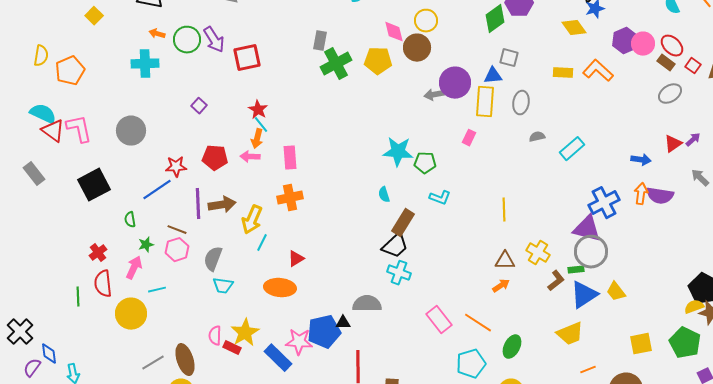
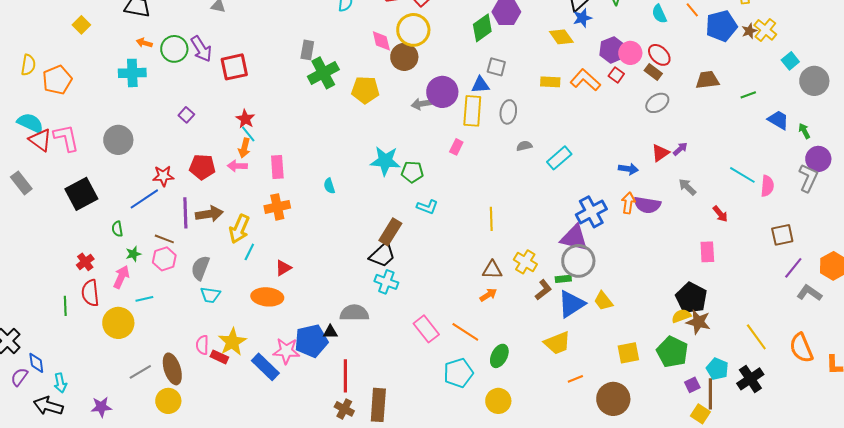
yellow circle: (426, 21) -> (413, 30), size x1.4
yellow pentagon: (378, 61) -> (365, 90), moved
red square: (693, 66) -> (616, 75), moved
cyan semicircle: (384, 195) -> (329, 186), moved

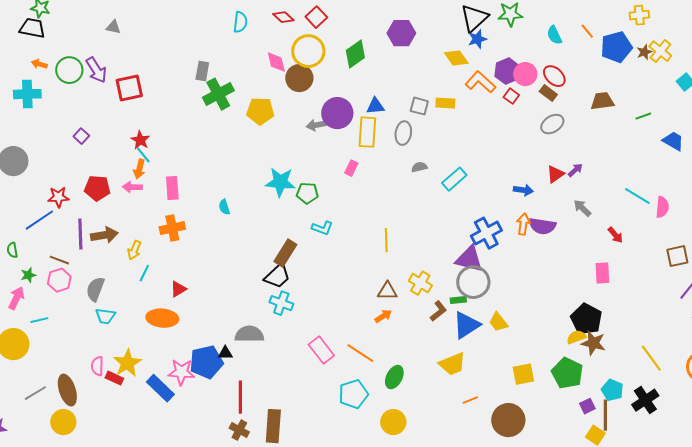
green diamond: (482, 28) -> (355, 54), moved
gray square: (496, 67) -> (419, 106), moved
orange L-shape: (585, 80) -> (480, 82), moved
yellow arrow: (239, 229) -> (134, 250), size x0.7

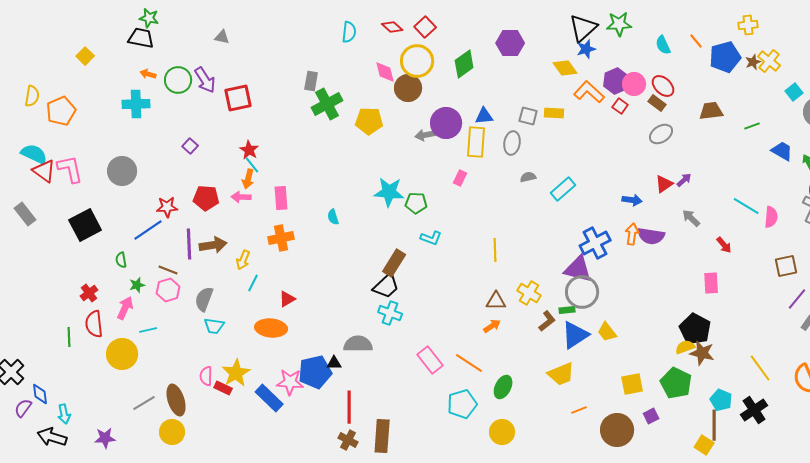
purple square: (587, 406) -> (651, 416), moved

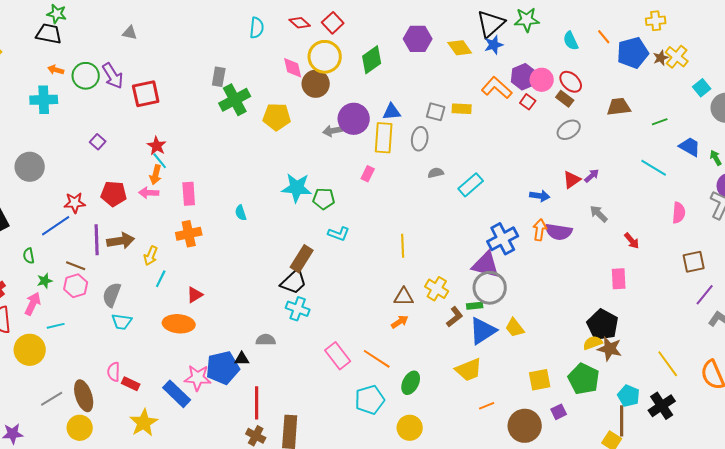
yellow diamond: (565, 68) -> (460, 48), moved
cyan line: (746, 206) -> (654, 168), moved
gray semicircle: (358, 344) -> (266, 340), size x0.7
yellow star: (236, 373) -> (144, 423), moved

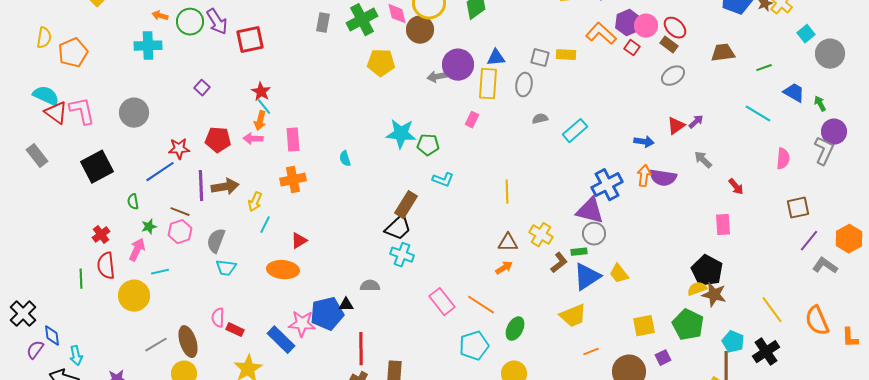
green cross: (235, 100) -> (362, 20), moved
gray circle: (490, 288) -> (594, 234), size x0.7

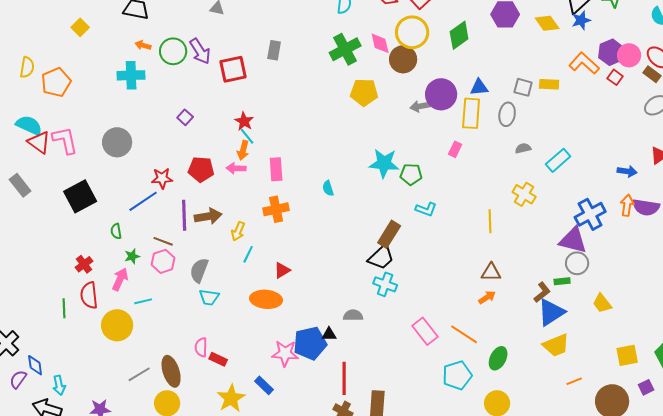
gray rectangle: (323, 23) -> (274, 50), moved
yellow cross: (541, 235) -> (524, 194), moved
blue triangle: (587, 277) -> (551, 312), moved
blue rectangle: (281, 340) -> (264, 385), moved, size x0.7

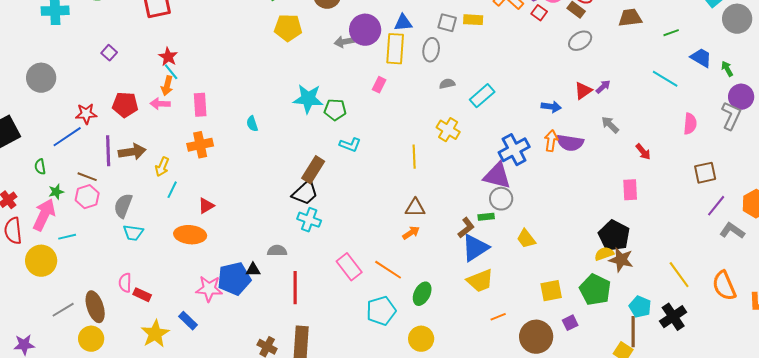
pink arrow: (120, 279) -> (44, 215), size x1.4
red line: (344, 378) -> (295, 288), moved

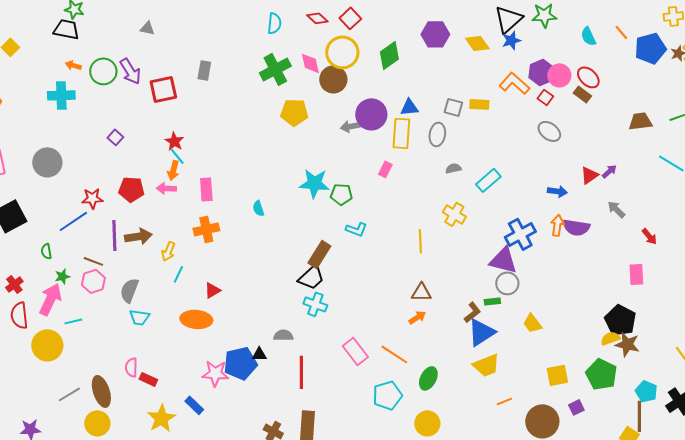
brown trapezoid: (630, 18) -> (640, 121), moved
gray ellipse: (580, 41) -> (549, 131), moved, turned 70

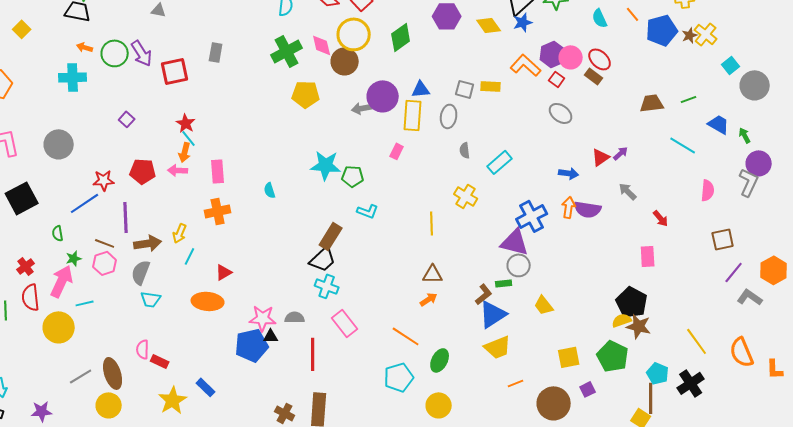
gray semicircle: (453, 168) -> (465, 150), turned -84
brown arrow: (138, 236) -> (148, 243), moved
pink rectangle: (355, 351) -> (345, 323), moved
pink star: (215, 373) -> (263, 318), moved

